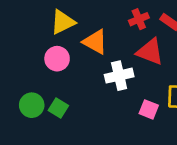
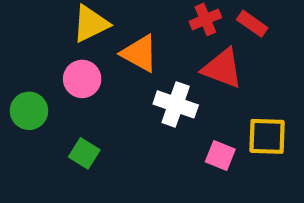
white cross: (119, 76) -> (176, 104), turned 32
green circle: (32, 105) -> (29, 111), moved

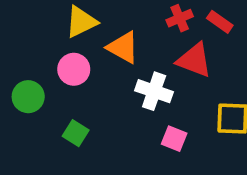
pink square: (220, 155) -> (174, 139), moved

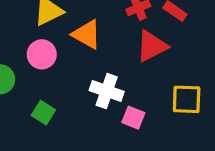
red triangle: (194, 60) -> (152, 46), turned -48
white cross: (154, 91) -> (107, 91), moved

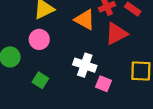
orange triangle: (87, 34) -> (85, 20), moved

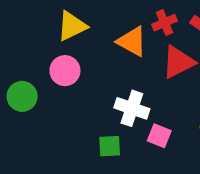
green square: (40, 80) -> (110, 146), moved, turned -35

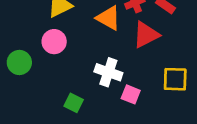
green square: (110, 146) -> (74, 103), moved, turned 30

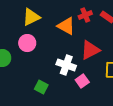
red triangle: (146, 35) -> (90, 50), moved
pink square: (131, 94) -> (82, 81), turned 32

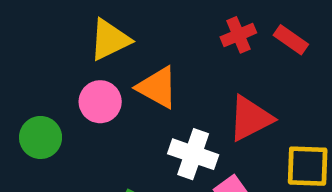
orange triangle: (66, 26) -> (157, 87), moved

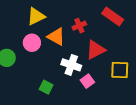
red cross: (238, 35) -> (79, 26), moved
red rectangle: (291, 40) -> (113, 16), size x1.5

